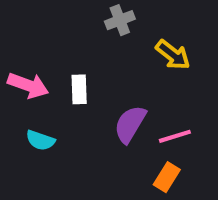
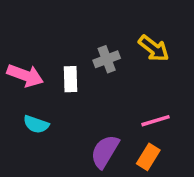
gray cross: (120, 20) -> (107, 59), moved
purple semicircle: (130, 124) -> (105, 151), moved

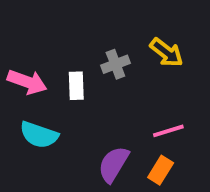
cyan semicircle: (36, 124) -> (39, 135), size x1.4

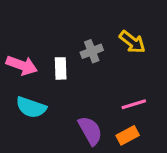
purple semicircle: (113, 164) -> (90, 131), turned 120
orange rectangle: (161, 170) -> (128, 135), turned 30

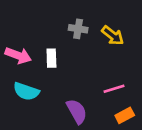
gray cross: (92, 51) -> (78, 29), moved, turned 30
orange rectangle: (128, 135) -> (125, 115), moved

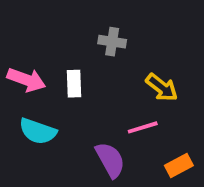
yellow arrow: (113, 35) -> (162, 87), moved
pink line: (114, 89) -> (143, 127), moved

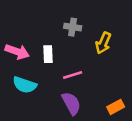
yellow arrow: (162, 87) -> (103, 43), moved, turned 75
pink line: (143, 127) -> (73, 75), moved

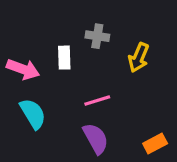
white rectangle: (48, 54) -> (64, 58), moved
cyan semicircle: (25, 85) -> (33, 114), turned -140

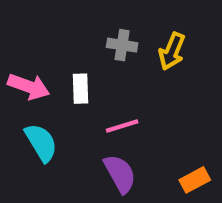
white rectangle: (64, 58) -> (81, 89), moved
yellow arrow: (139, 58) -> (172, 51), moved

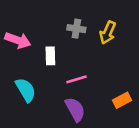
pink arrow: (29, 87) -> (18, 40), moved
orange rectangle: (195, 180) -> (122, 100), moved

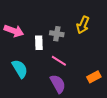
gray cross: (76, 29) -> (57, 34), moved
pink line: (76, 79) -> (59, 61), turned 49

